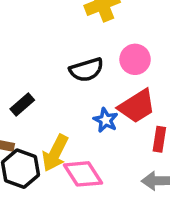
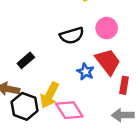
red trapezoid: (137, 106) -> (108, 62), turned -96

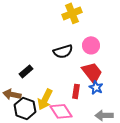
blue star: (85, 72) -> (96, 87), moved
red rectangle: (124, 85) -> (76, 91), moved

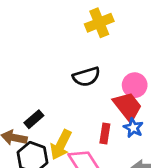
pink circle: (91, 45) -> (135, 85), moved
black rectangle: (26, 71) -> (34, 119), moved

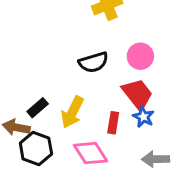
pink circle: (135, 85) -> (140, 56), moved
yellow arrow: (61, 145) -> (72, 112), moved

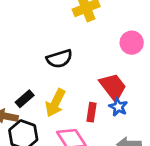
pink circle: (140, 56) -> (132, 43), moved
black semicircle: (93, 62) -> (59, 59), moved

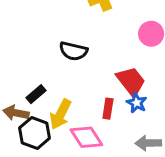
black semicircle: (59, 59) -> (73, 51), turned 30
yellow arrow: (55, 103) -> (60, 114), moved

